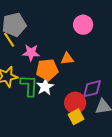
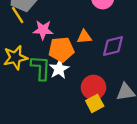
purple diamond: (92, 89) -> (113, 46), moved

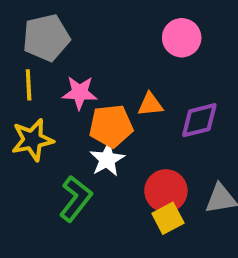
yellow line: (18, 15) -> (29, 85), moved, turned 30
green L-shape: (41, 68) -> (76, 199), moved, turned 35

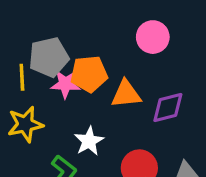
gray pentagon: (46, 38) -> (49, 57), moved
orange triangle: (150, 104) -> (126, 94), size x1.4
orange pentagon: (111, 126) -> (89, 74), moved

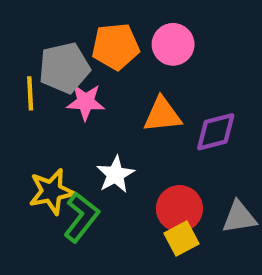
pink circle: (153, 37) -> (173, 44), moved
orange pentagon: (89, 74) -> (115, 46), moved
yellow star: (25, 124) -> (51, 192), moved

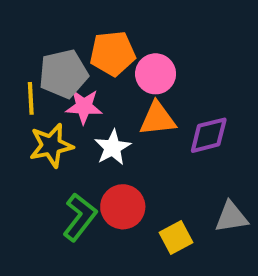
pink circle: (173, 44) -> (156, 74), moved
white star: (115, 174) -> (113, 147), moved
yellow star: (51, 192) -> (51, 145), moved
red circle: (179, 209) -> (123, 207), moved

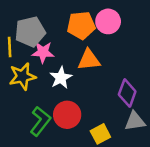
orange pentagon: (113, 53) -> (81, 25), moved
pink circle: (156, 74) -> (108, 21), moved
purple diamond: (209, 135) -> (127, 93), moved, turned -56

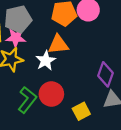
pink star: (43, 52) -> (16, 38), moved
orange triangle: (89, 60) -> (58, 44), moved

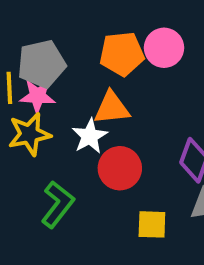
red circle: (51, 94) -> (120, 168), moved
yellow square: (81, 111) -> (152, 224), turned 30

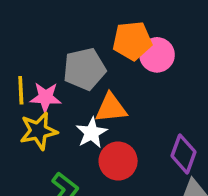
orange pentagon: (122, 54) -> (132, 41), moved
gray pentagon: (42, 64) -> (84, 69), moved

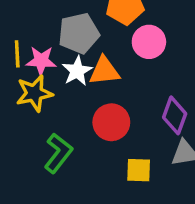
pink circle: (157, 55) -> (149, 42), moved
white star: (92, 133) -> (77, 71), moved

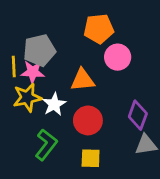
gray pentagon: (79, 33) -> (39, 50), moved
white star: (77, 71) -> (54, 104), moved
yellow square: (139, 170) -> (91, 158), moved

